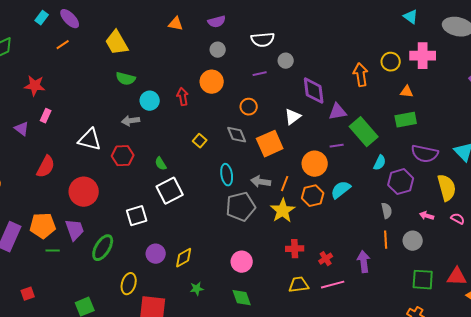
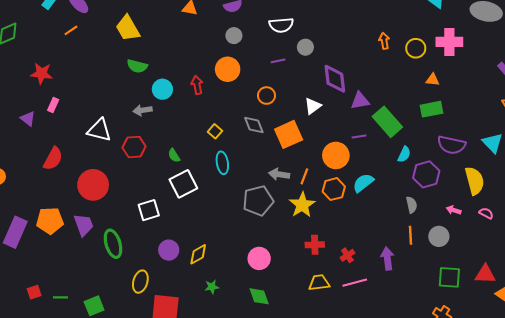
orange arrow: (361, 75) -> (384, 41), moved, size x0.7
cyan ellipse: (227, 175) -> (222, 163), moved
green ellipse: (103, 248) -> (113, 244), turned -48
green line: (53, 251) -> (60, 297), moved

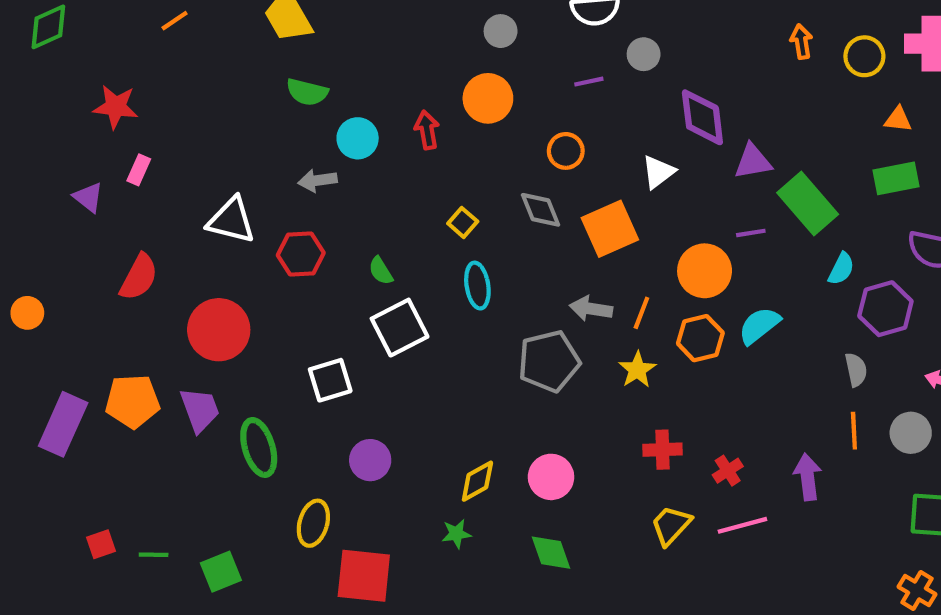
yellow star: (302, 205) -> (637, 370), size x0.7
yellow diamond: (198, 254) -> (477, 481), moved
yellow trapezoid: (319, 283) -> (671, 525), turned -40

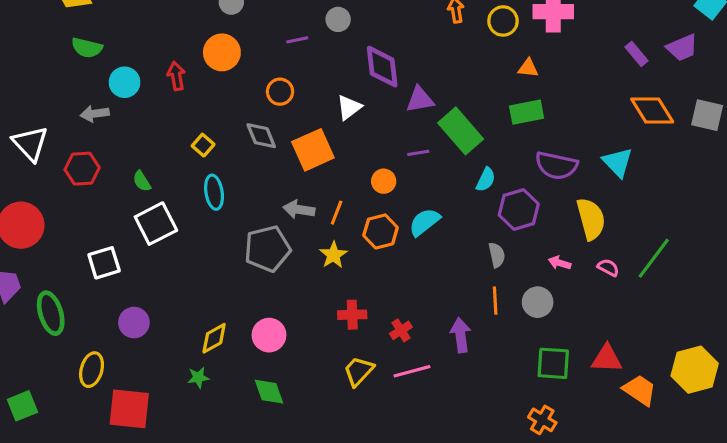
white triangle: (231, 220) -> (30, 143), turned 33
orange circle: (705, 271) -> (384, 181), size x0.6

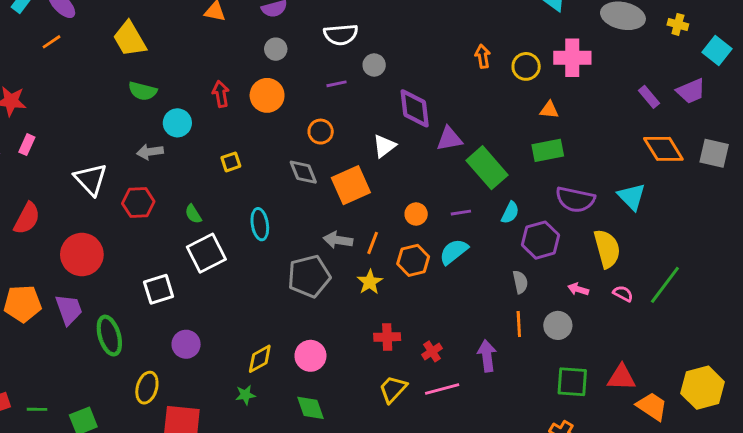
red arrow: (176, 76) -> (221, 94), moved
yellow square: (203, 145) -> (231, 162), moved, turned 30
purple line: (418, 153) -> (461, 213), moved

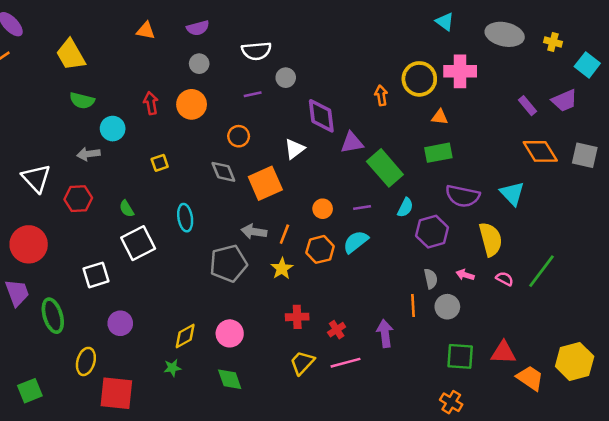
orange arrow: (483, 56) -> (381, 95), moved
yellow circle: (526, 66) -> (419, 79), size x1.4
gray semicircle: (520, 282) -> (431, 279), moved

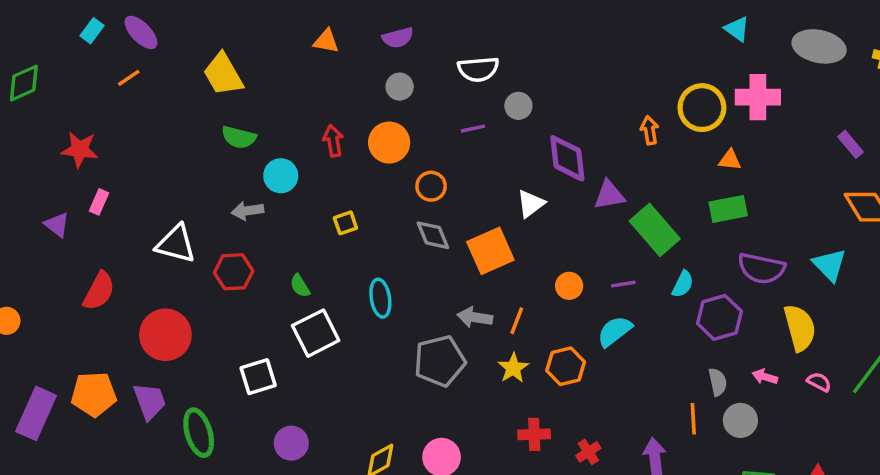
orange circle: (239, 136) -> (431, 186), moved
white triangle: (36, 178) -> (176, 244), turned -32
orange hexagon: (320, 249) -> (566, 366), moved

